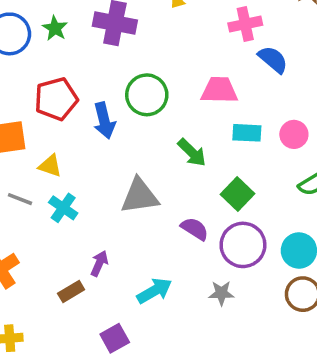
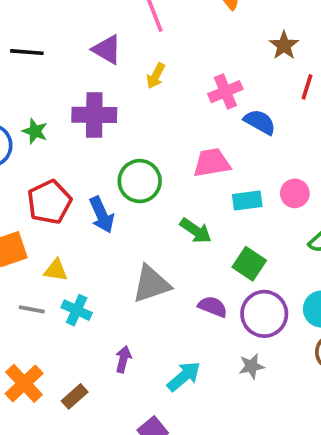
brown rectangle: (71, 291) -> (75, 396), moved

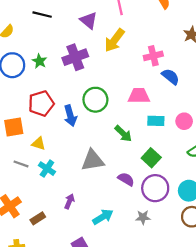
yellow arrow: (156, 76) -> (114, 40), size x1.6
purple cross: (94, 115) -> (75, 57), turned -30

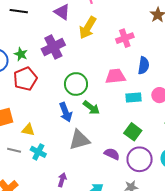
blue semicircle: (170, 77) -> (144, 65), moved, turned 66
red pentagon: (41, 103) -> (25, 79), moved
blue arrow: (70, 116) -> (66, 112), moved
green arrow: (123, 134) -> (91, 108), moved

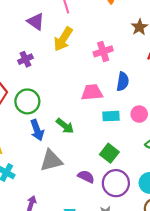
purple cross: (53, 47) -> (25, 59), size x0.6
green circle: (76, 84) -> (27, 101), moved

